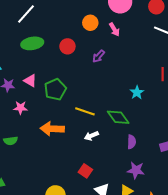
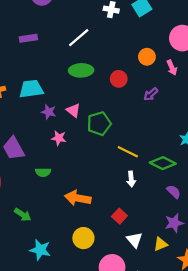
green diamond: (118, 117) -> (163, 163), turned -35
orange arrow: (52, 129) -> (78, 198), moved
white arrow: (91, 136) -> (131, 179), turned -80
purple semicircle: (132, 142) -> (174, 192), turned -56
purple star: (136, 170) -> (174, 223), turned -30

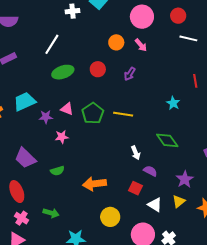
yellow line: (128, 152) -> (123, 114), moved
green diamond: (163, 163) -> (167, 140), moved, turned 45
purple semicircle: (174, 192) -> (150, 171), moved

